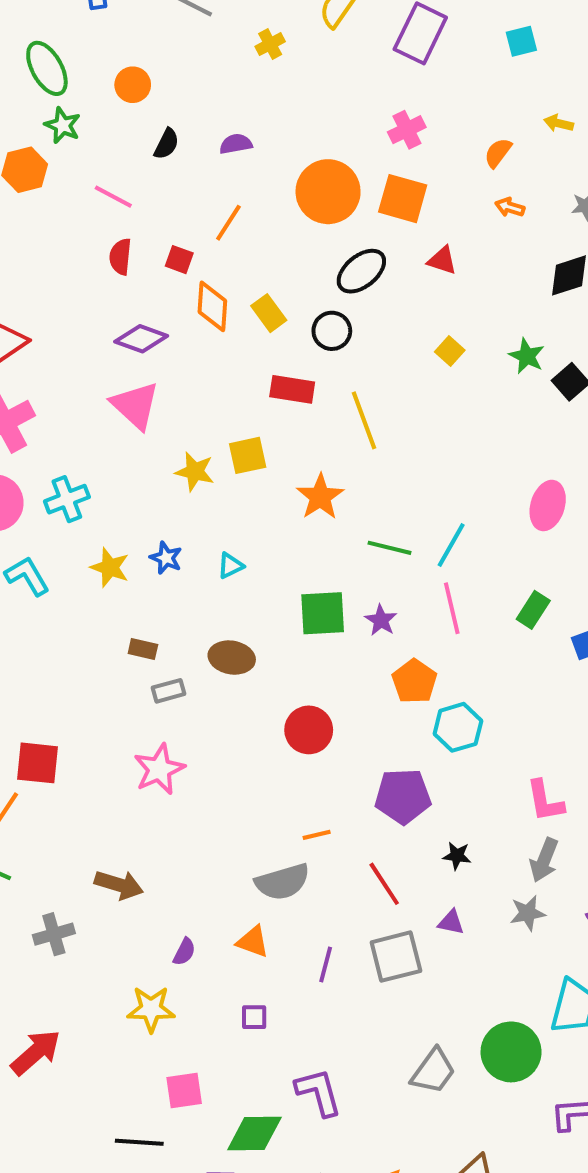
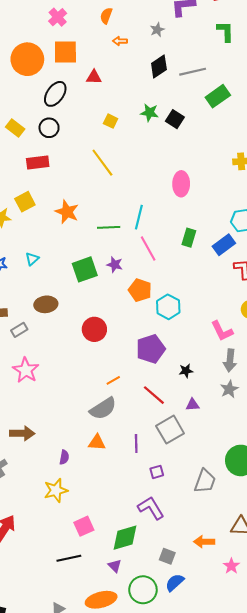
yellow line: (364, 420) -> (102, 163), moved
purple square: (254, 1017) -> (157, 472), moved

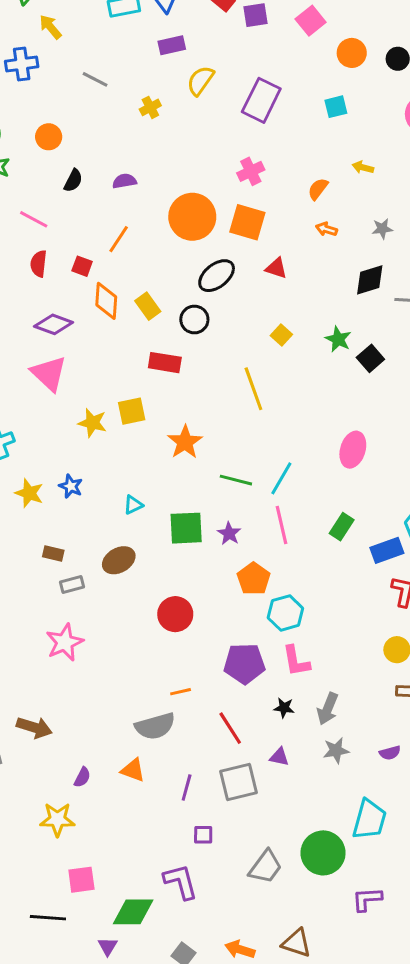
cyan triangle: (32, 259) -> (133, 505), moved
brown ellipse: (46, 304) -> (119, 560), turned -40
pink L-shape: (222, 331) -> (296, 661), moved
gray arrow: (230, 360) -> (328, 709), moved

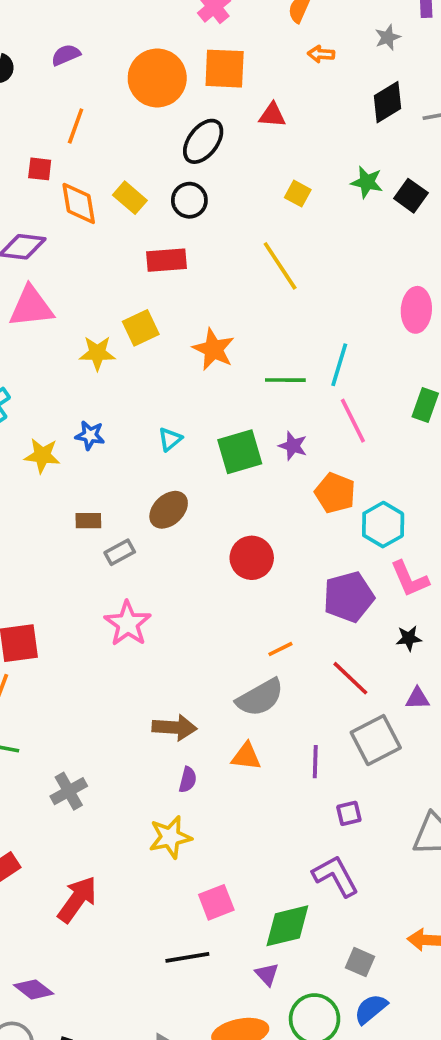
pink triangle: (49, 374) -> (31, 307), turned -36
brown arrow: (34, 727) -> (175, 727), moved

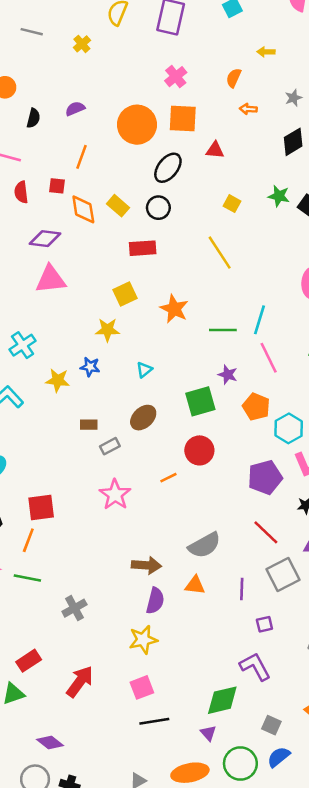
yellow star: (97, 353) -> (107, 330), moved
green square: (240, 452) -> (200, 401), moved
orange line: (280, 649) -> (168, 478), moved
purple semicircle: (188, 780) -> (155, 601), size x1.5
pink square: (216, 902) -> (142, 687), moved

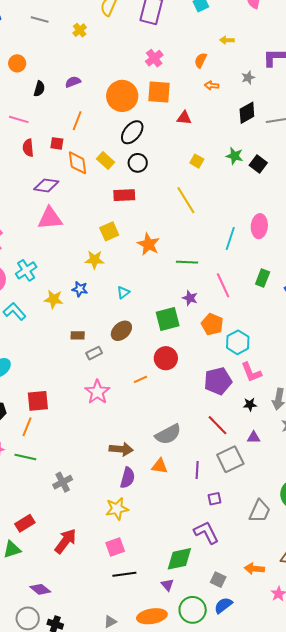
black ellipse: (168, 168) -> (132, 132), moved
cyan line: (259, 320) -> (230, 239), moved

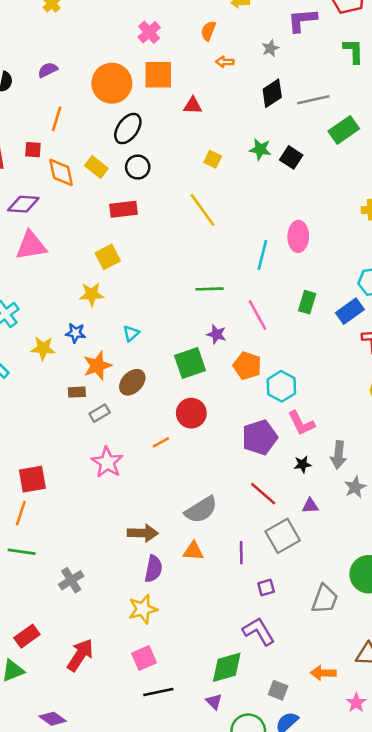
orange star: (148, 244) -> (97, 366), moved, turned 30

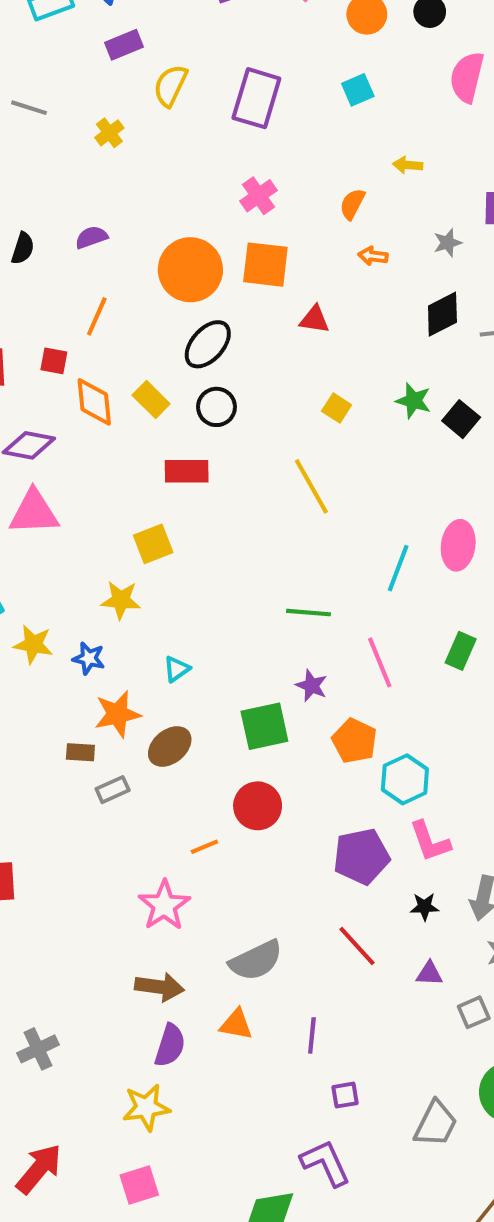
yellow star: (43, 348) -> (33, 644), moved
pink star: (107, 462) -> (164, 905), moved
gray square: (283, 536) -> (474, 1012), moved, size x0.6

